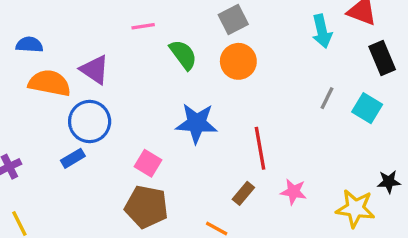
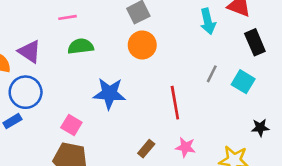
green semicircle: (183, 55) -> (81, 46), moved, turned -60
red line: (260, 148) -> (175, 103), moved
black star: (389, 182) -> (260, 128), moved

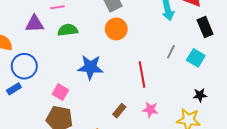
purple triangle: (29, 52) -> (35, 24), moved, turned -36
black star: (260, 128) -> (200, 95), moved

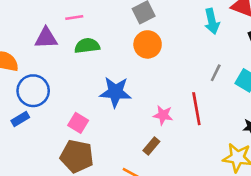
red line: (142, 74) -> (196, 109), moved
pink star: (150, 110) -> (163, 115), moved

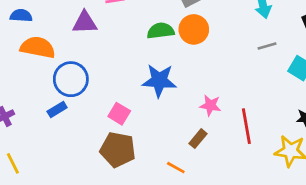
green semicircle: (87, 46) -> (161, 31), moved
gray line: (216, 73) -> (267, 46), moved, turned 48
red line: (196, 109) -> (246, 126), moved

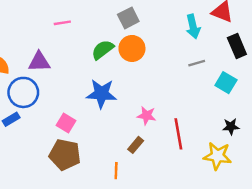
purple triangle: (85, 23) -> (39, 62), moved
green semicircle: (161, 31) -> (103, 50), turned -30
orange line: (176, 168) -> (116, 171), turned 63

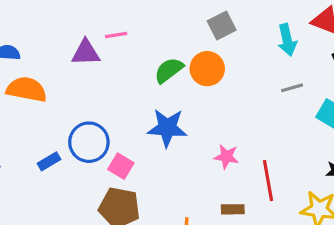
gray square: (128, 18) -> (222, 25), moved
purple triangle: (39, 62) -> (86, 53), moved
blue circle: (23, 92) -> (89, 142), moved
brown rectangle: (136, 145) -> (233, 209), moved, turned 49

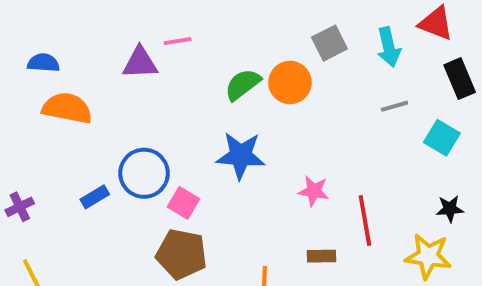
gray square: (222, 25) -> (329, 43), moved

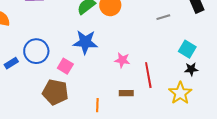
cyan square: (442, 138) -> (187, 49), moved
pink square: (183, 203) -> (65, 66), moved
yellow star: (428, 256) -> (180, 93), turned 30

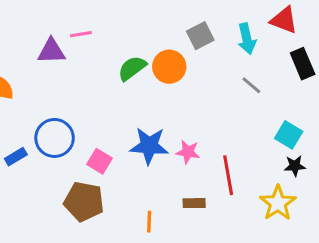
gray line: (163, 17) -> (251, 85), turned 56
blue star: (85, 42) -> (149, 146), moved

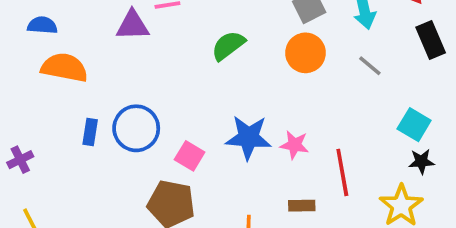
orange circle: (169, 67) -> (305, 53), moved
blue rectangle: (16, 157) -> (90, 132), moved, turned -50

